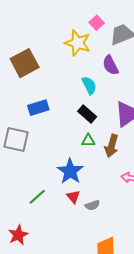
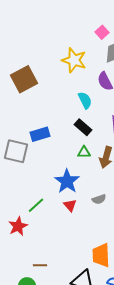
pink square: (97, 23) -> (102, 32), moved
blue rectangle: (38, 108) -> (40, 134), moved
gray semicircle: (92, 205) -> (99, 199), moved
red star: (18, 235) -> (18, 226), moved

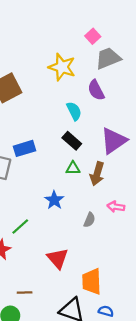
blue star: (67, 181) -> (54, 200), size x0.7
gray semicircle: (99, 199) -> (89, 220), turned -48
red triangle: (70, 205) -> (58, 258), moved, size x1.5

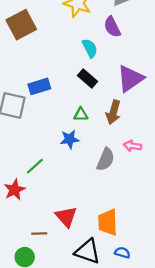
green triangle: (73, 168) -> (81, 114), moved
blue star: (54, 200) -> (70, 139), turned 30
gray semicircle: (89, 220) -> (106, 159), size x1.5
red triangle: (58, 258) -> (66, 217), moved

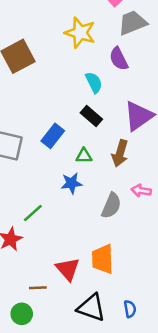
blue rectangle: (39, 86) -> (53, 136), moved, turned -35
orange trapezoid: (108, 222) -> (103, 259), moved
blue semicircle: (122, 253) -> (130, 309), turned 64

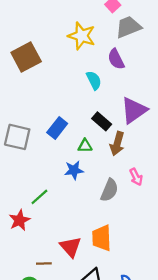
black rectangle: (91, 116) -> (102, 121), moved
pink arrow: (141, 191) -> (136, 177), turned -126

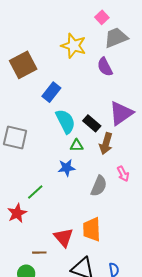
cyan semicircle: (94, 80) -> (66, 121), moved, size x1.4
blue rectangle: (57, 128) -> (51, 92), moved

